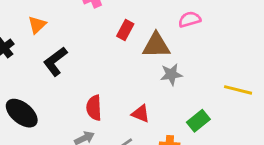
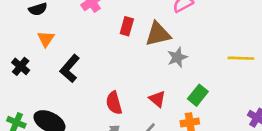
red triangle: (141, 114) -> (157, 99), turned 30
green rectangle: (198, 121) -> (198, 95), moved

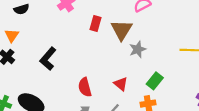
brown triangle: (158, 34) -> (121, 30), turned -45
orange triangle: (46, 39) -> (12, 35), moved

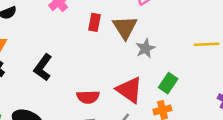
red triangle: (121, 84) -> (129, 90), size x1.6
red semicircle: (85, 87) -> (88, 97), turned -72

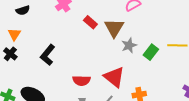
red rectangle: (94, 22) -> (90, 22), turned -64
green rectangle: (168, 83) -> (151, 52), moved

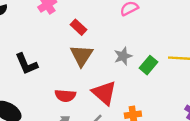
brown triangle: (114, 28) -> (82, 55), moved
black L-shape: (48, 55) -> (26, 64), turned -65

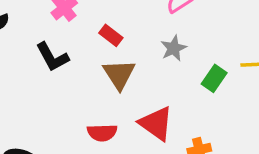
gray star: (123, 56) -> (174, 48), moved
black L-shape: (26, 64) -> (52, 57), moved

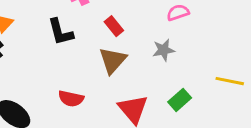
green rectangle: (214, 78) -> (180, 100), moved
red semicircle: (102, 133) -> (71, 99), moved

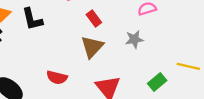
black L-shape: (60, 32) -> (32, 19), moved
green rectangle: (180, 100) -> (157, 82), moved

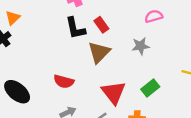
black L-shape: (32, 19) -> (75, 28), moved
green rectangle: (157, 82) -> (150, 88), moved

